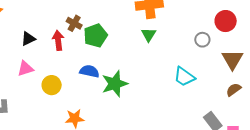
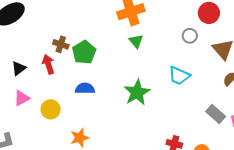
green star: (115, 84) -> (137, 92), moved

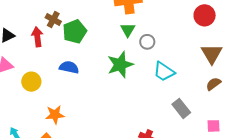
gray circle: (190, 36) -> (147, 42), moved
green star: (137, 92) -> (120, 65), moved
gray rectangle: (216, 114) -> (181, 108), moved

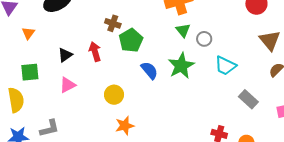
brown cross: (53, 20) -> (113, 23), moved
blue semicircle: (69, 67) -> (149, 70), moved, turned 48
yellow circle: (31, 82) -> (114, 95), moved

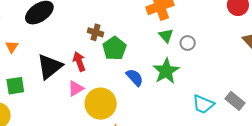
black triangle: (65, 55) -> (50, 67), size x1.8
cyan trapezoid: (225, 66) -> (203, 104), moved
pink triangle: (68, 85) -> (76, 89), moved
yellow circle: (114, 95) -> (101, 104), size x1.6

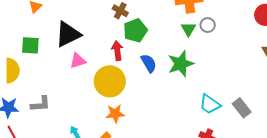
gray circle: (188, 43) -> (208, 25), moved
red arrow: (79, 62) -> (117, 51), moved
pink triangle: (76, 89) -> (78, 61), moved

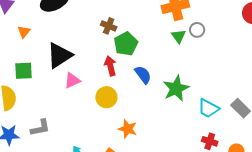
green star: (181, 64) -> (176, 88), moved
yellow circle: (110, 81) -> (106, 97), size x0.7
orange star: (115, 114) -> (128, 129), moved, turned 30

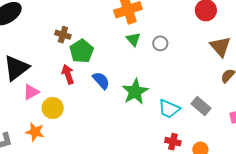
gray circle: (197, 30) -> (160, 43), moved
yellow circle: (106, 97) -> (53, 108), moved
orange star: (128, 129) -> (35, 132), moved

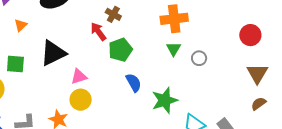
brown cross: (63, 35) -> (113, 14), moved
red arrow: (68, 74) -> (98, 32), moved, turned -30
pink triangle: (31, 92) -> (79, 77), moved

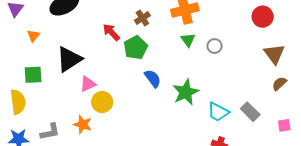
brown cross: (113, 14) -> (142, 18), moved, turned 35
pink triangle: (79, 77) -> (88, 84), moved

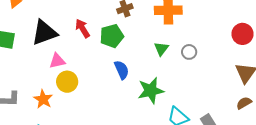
red arrow: (111, 32) -> (82, 28), moved
green triangle: (188, 40) -> (161, 49), moved

